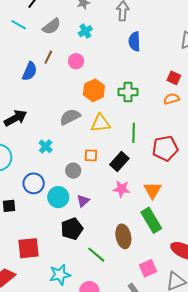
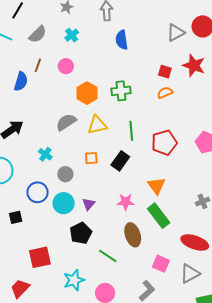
gray circle: (73, 171) -> (65, 174), moved
pink star: (121, 189) -> (126, 202), moved
pink square: (148, 268) -> (161, 264), turned -36

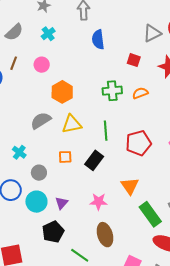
red square: (165, 72) -> (134, 60), moved
green cross: (121, 91) -> (112, 91), moved
green rectangle: (159, 216) -> (150, 214), moved

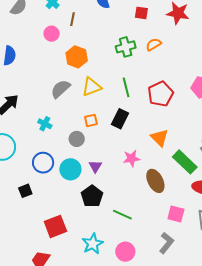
brown line: (14, 63) -> (72, 19), moved
gray circle: (39, 173) -> (77, 139), moved
brown ellipse: (105, 235) -> (155, 181), moved

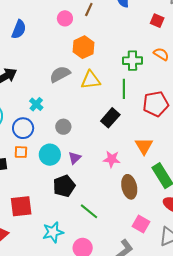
orange semicircle: (154, 44) -> (161, 54), turned 49
green cross: (126, 47) -> (132, 61), moved
orange square: (91, 120) -> (21, 152), moved
blue circle: (43, 163) -> (23, 128), moved

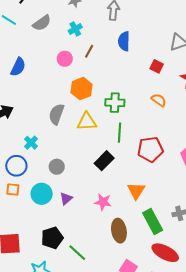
green cross: (132, 61) -> (115, 103), moved
gray semicircle: (60, 74) -> (56, 114), turned -45
black pentagon: (64, 186) -> (52, 238), moved

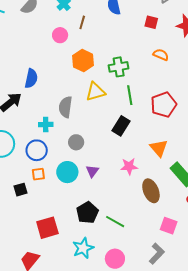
blue semicircle: (18, 67) -> (31, 78), moved
gray semicircle: (56, 114) -> (65, 107), moved
cyan cross: (31, 143) -> (46, 125), turned -32

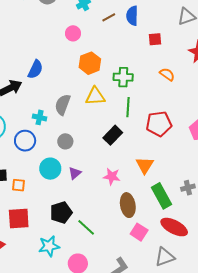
brown line: (82, 22) -> (109, 17), moved, turned 32
red square: (151, 22) -> (155, 39), moved, turned -32
orange square: (38, 174) -> (19, 185), moved
pink square: (169, 226) -> (139, 232), moved

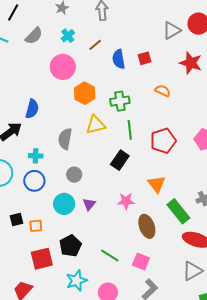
blue semicircle: (132, 16) -> (119, 59), moved
pink circle: (73, 33) -> (63, 67), size x1.6
cyan cross: (40, 117) -> (36, 156), moved
black pentagon: (61, 213) -> (70, 246), moved
pink square: (139, 232) -> (141, 262), moved

